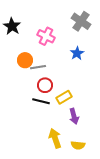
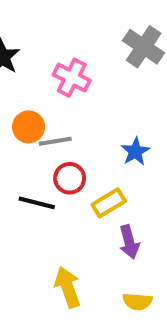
blue star: (77, 53) -> (135, 152), moved
black line: (41, 101) -> (37, 203), moved
yellow arrow: (55, 138) -> (68, 287), moved

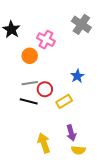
orange circle: (29, 127) -> (30, 56), moved
gray line: (55, 141) -> (30, 83), moved
purple arrow: (129, 242) -> (71, 133), moved

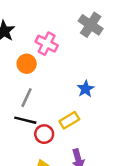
gray line: (30, 83) -> (27, 98), turned -56
red circle: (45, 89) -> (44, 134), moved

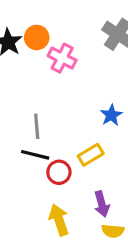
orange circle: (27, 64) -> (37, 37), moved
gray line: (27, 98) -> (37, 126), turned -30

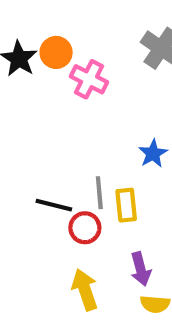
gray line: (37, 126) -> (99, 193), moved
yellow rectangle: (91, 155) -> (126, 205), turned -65

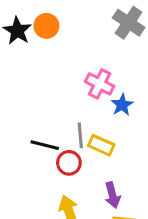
pink cross: (89, 79) -> (100, 84), moved
yellow rectangle: (126, 205) -> (101, 145), turned -60

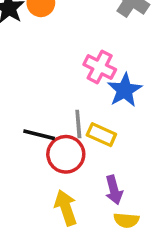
blue star: (122, 105) -> (125, 90), size x1.4
red circle: (69, 163) -> (66, 154), size x1.4

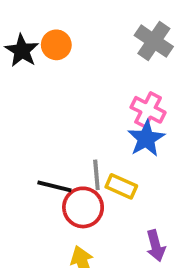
pink cross: (100, 67) -> (148, 110), moved
purple arrow: (114, 190) -> (156, 246), moved

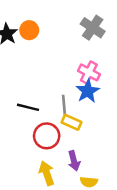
gray line: (96, 175) -> (64, 105), moved
black line: (54, 186) -> (28, 107), moved
purple arrow: (156, 246) -> (74, 161), moved

